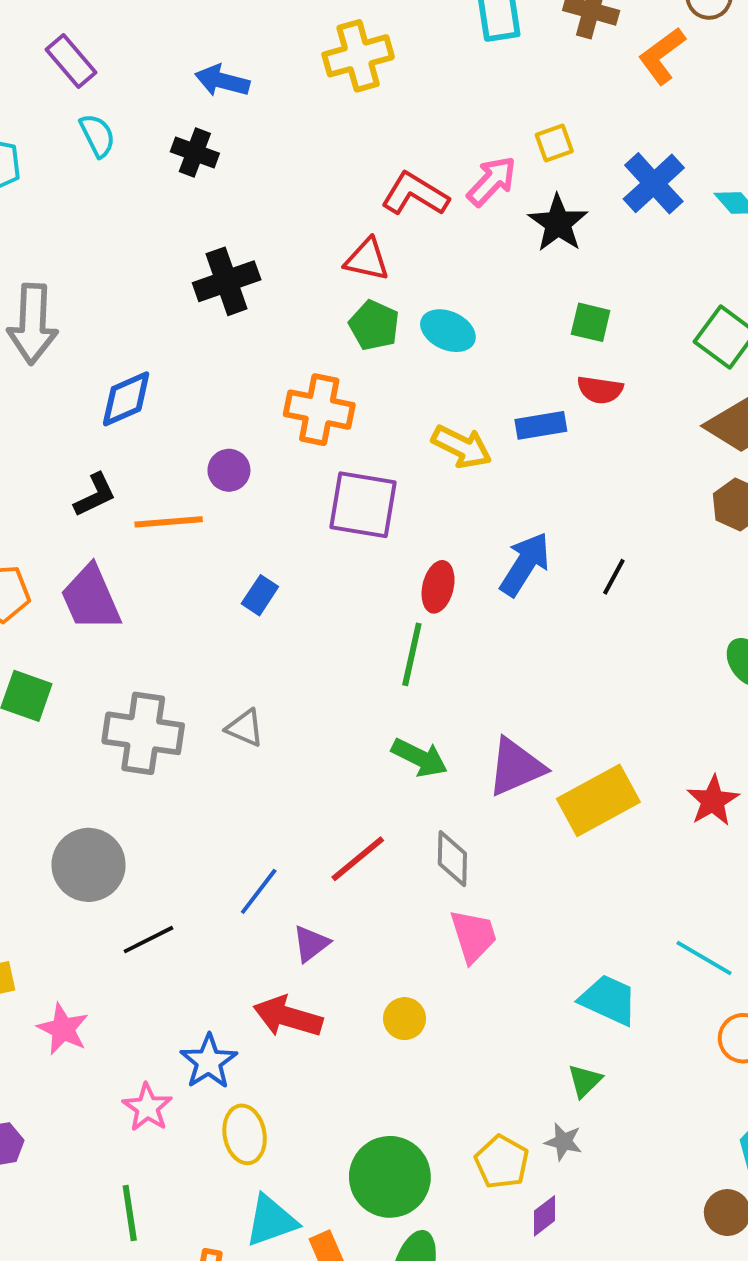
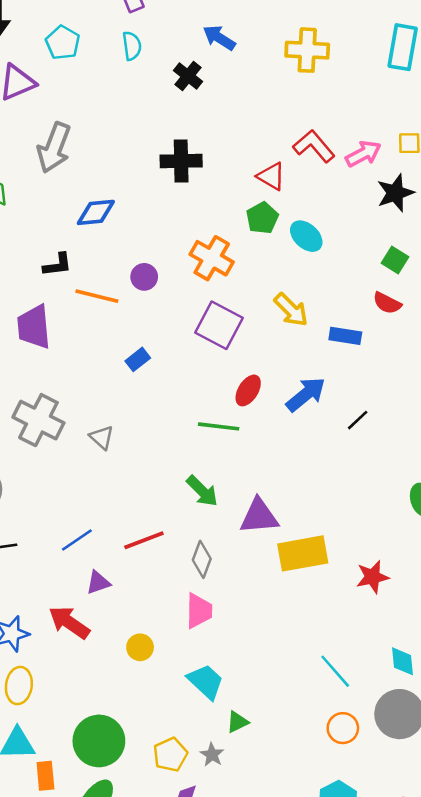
blue rectangle: (541, 425) -> (345, 336), moved
green line: (412, 654) -> (219, 426), turned 66
cyan trapezoid: (608, 1000) -> (206, 682), moved

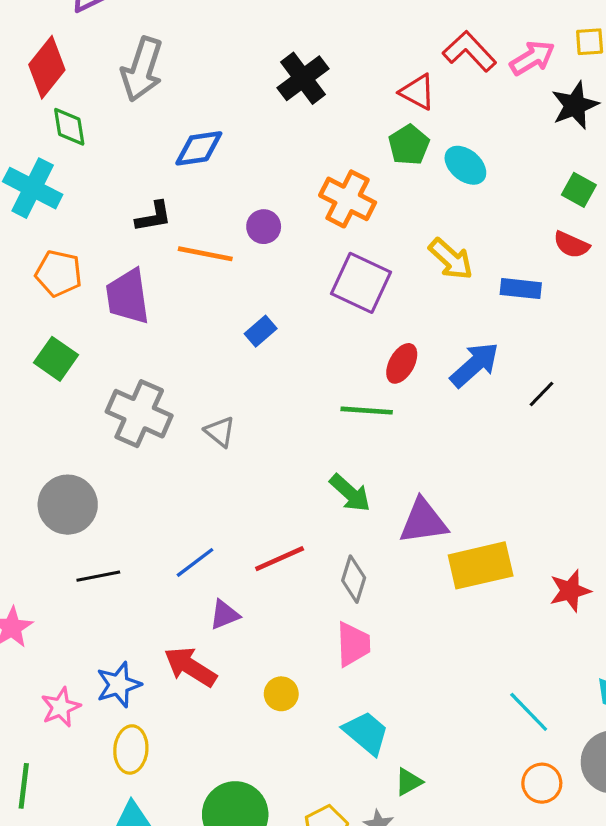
black cross: (181, 161) -> (303, 78), turned -33

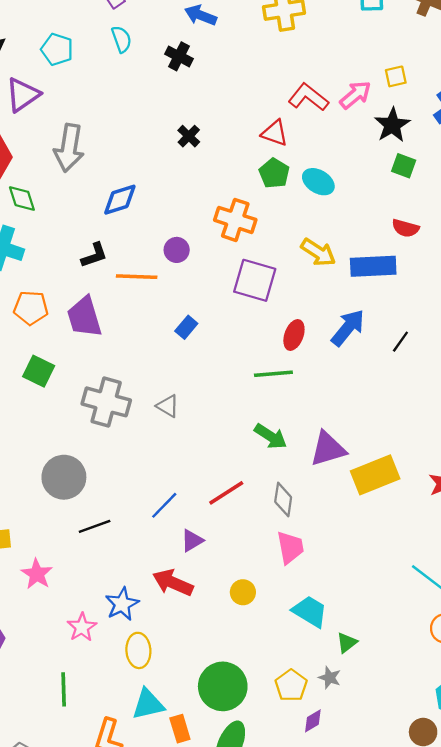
black cross: (303, 78) -> (189, 136), size x0.6
green square: (579, 190) -> (404, 166), moved
blue rectangle: (521, 289) -> (373, 266), size x1.5

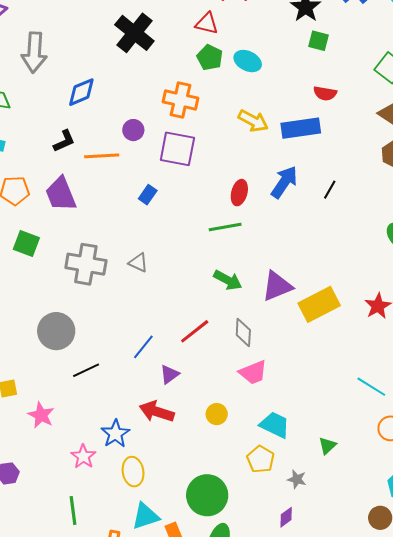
black cross: (189, 136) -> (134, 33), size x2.0
purple square: (255, 280) -> (177, 149), moved
pink trapezoid: (290, 547) -> (253, 372), turned 84
green triangle: (347, 643) -> (327, 446), moved
yellow pentagon: (291, 685) -> (261, 459), moved

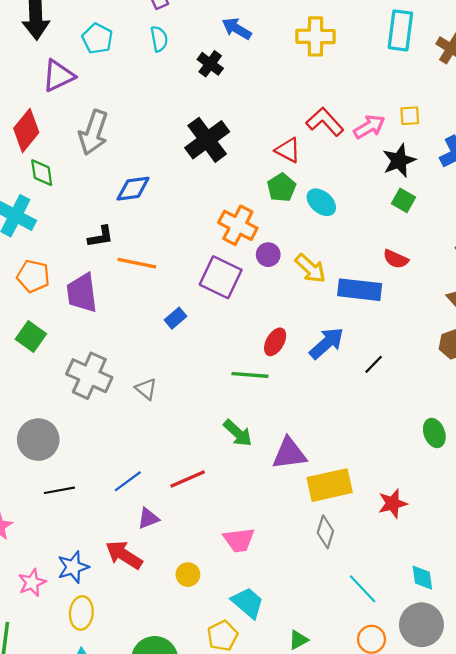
purple circle: (133, 130) -> (268, 255), moved
gray diamond: (243, 332) -> (325, 532), moved

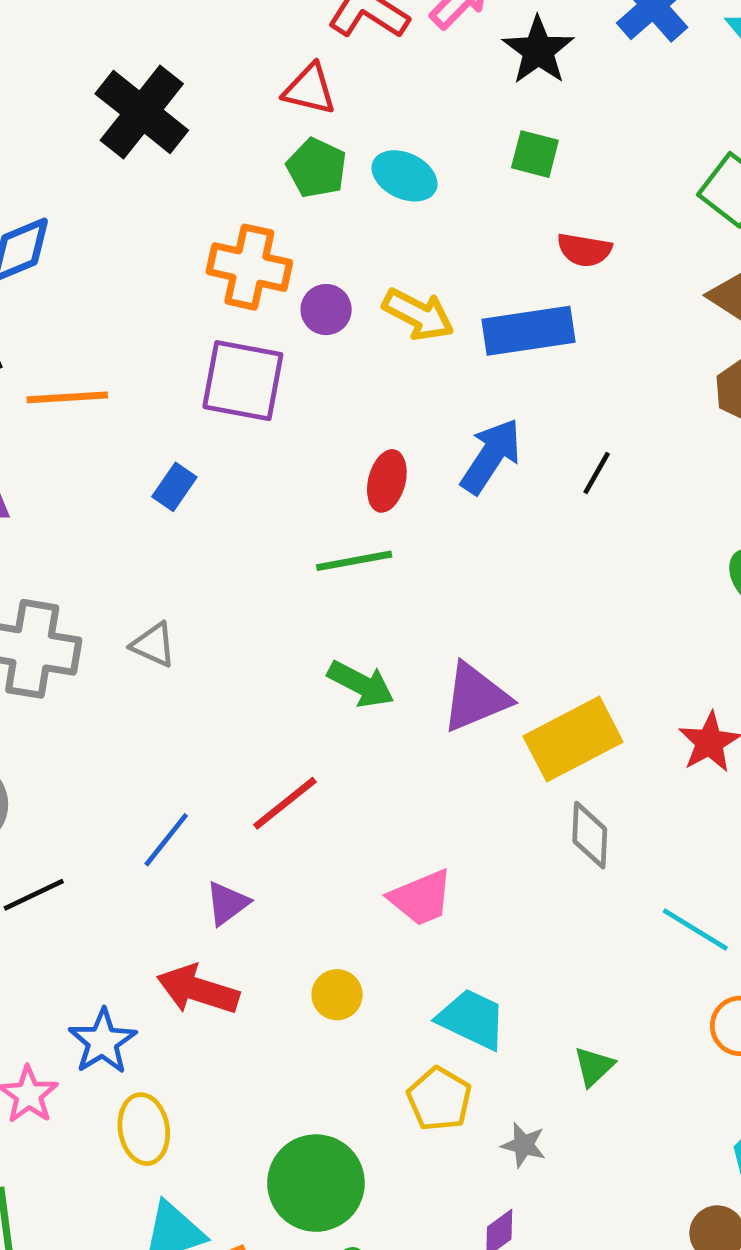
green square: (404, 200) -> (535, 154), moved

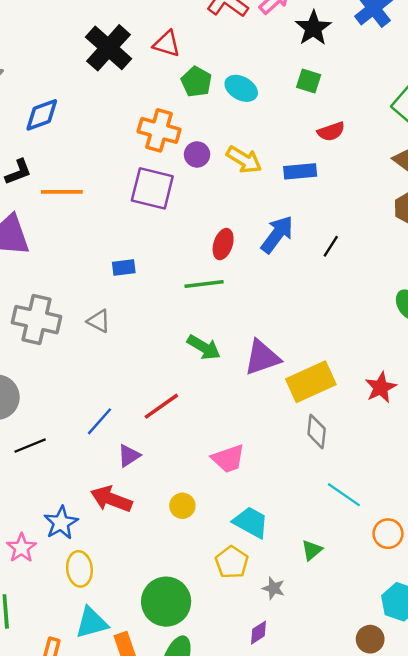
red triangle: (310, 89) -> (167, 44), moved
red semicircle: (584, 250) -> (331, 132), turned -32
blue rectangle: (528, 331) -> (300, 171), size x0.7
blue rectangle: (174, 487) -> (124, 267), moved, turned 45
cyan line: (695, 929) -> (344, 495), moved

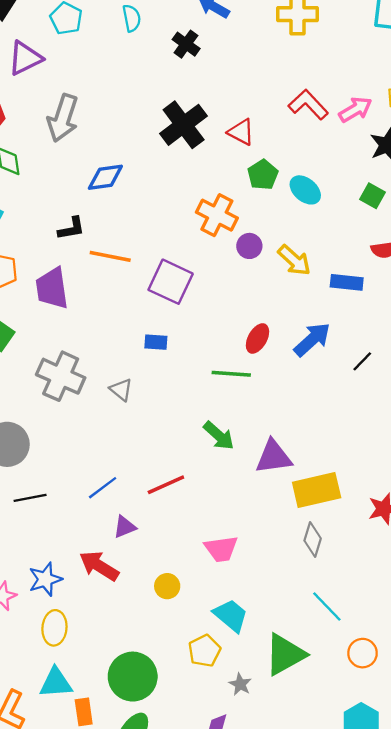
purple square: (152, 188) -> (171, 282), moved
green triangle: (312, 550) -> (285, 654), size x2.0

